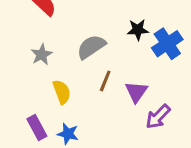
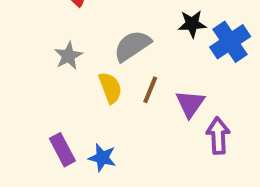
yellow semicircle: (62, 92) -> (110, 88), moved
purple arrow: (158, 117) -> (218, 136), turned 132

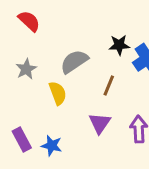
brown line: (150, 90) -> (109, 86), moved
purple triangle: (190, 104) -> (100, 123), moved

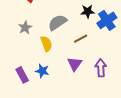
brown line: (109, 86) -> (81, 39), turned 40
blue star: (52, 146) -> (42, 71), moved

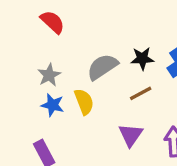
black star: (88, 11) -> (142, 58), moved
blue star: (42, 71) -> (53, 105), moved

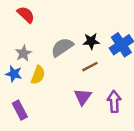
yellow semicircle: (84, 102) -> (38, 75), moved, turned 42
blue star: (53, 105) -> (14, 74), moved

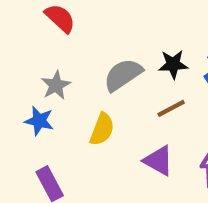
yellow semicircle: (38, 75) -> (102, 129), moved
purple triangle: (83, 97) -> (159, 161), turned -36

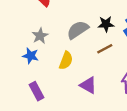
purple triangle: (159, 161) -> (88, 85), moved

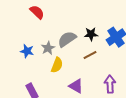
gray star: (40, 36) -> (48, 48), moved
blue star: (31, 56) -> (27, 51), moved

